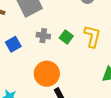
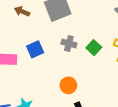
orange circle: (47, 74) -> (68, 85), size x0.6

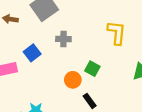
green square: (94, 48) -> (92, 69), moved

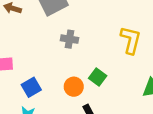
blue square: (32, 53) -> (31, 87), moved

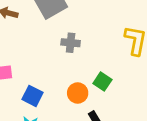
blue square: (31, 87) -> (33, 96), turned -30

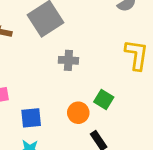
blue square: (33, 96) -> (31, 118), turned -30

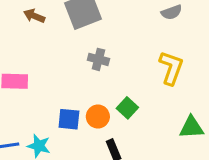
blue square: (31, 118) -> (69, 119), moved

